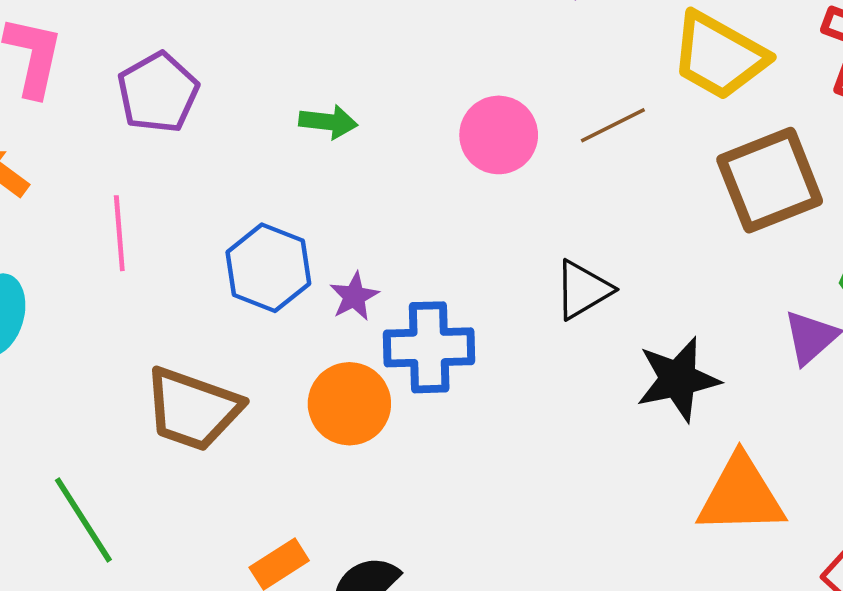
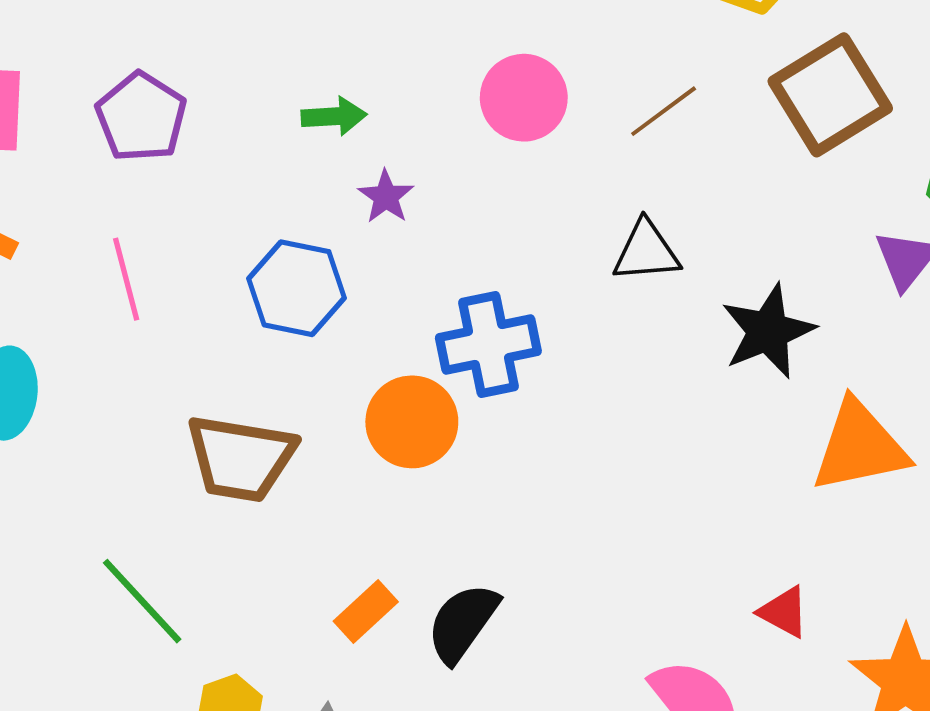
brown line: (613, 125) -> (664, 111), moved
black triangle: (583, 290) -> (646, 251), turned 36
purple star: (354, 296) -> (386, 197), moved

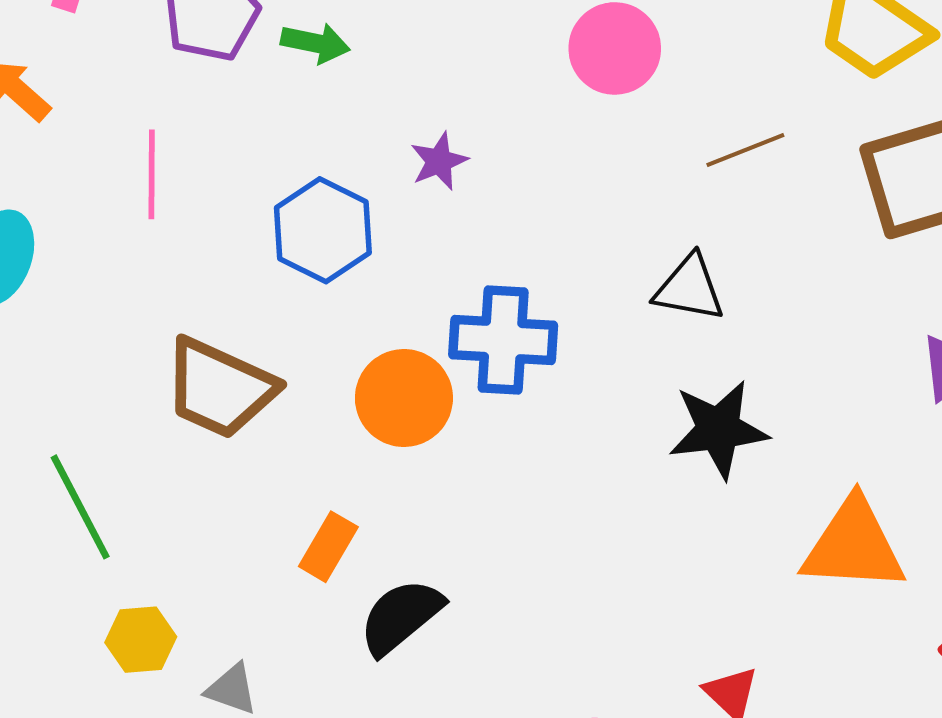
pink circle: (524, 98) -> (615, 48), moved
green arrow: (334, 116) -> (315, 43), moved
black star: (768, 331) -> (718, 429), moved
orange rectangle: (366, 612) -> (328, 547), moved, turned -32

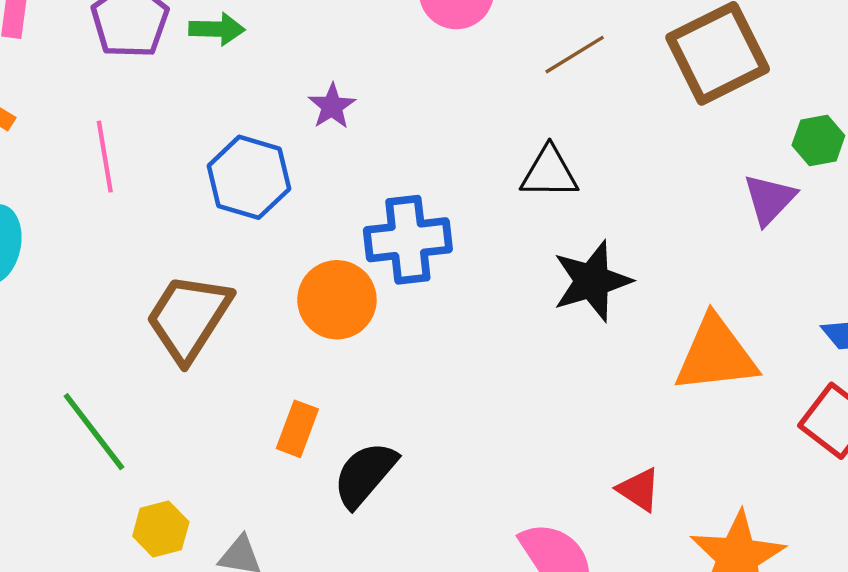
brown trapezoid: (220, 388) -> (189, 318), turned 108

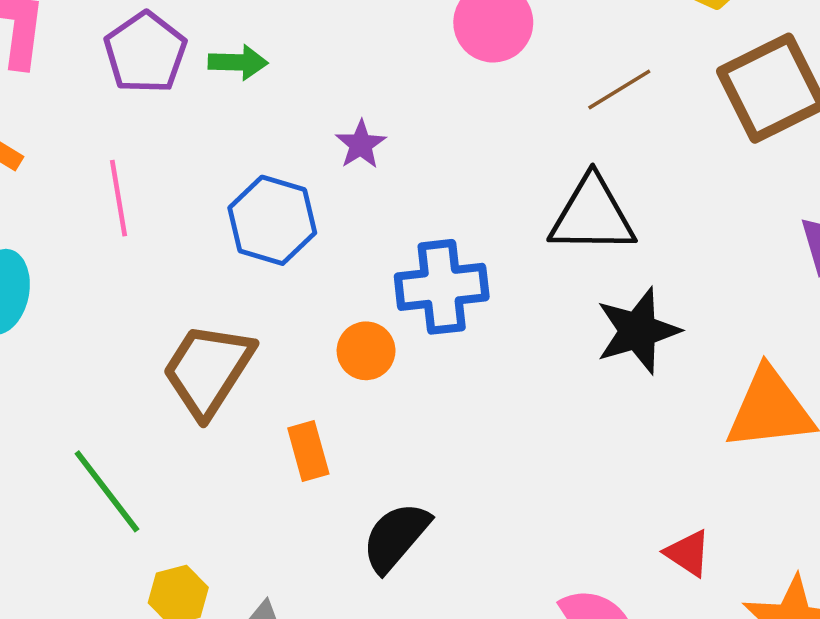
black triangle: (549, 172) -> (592, 215), size x1.4
orange circle: (337, 300) -> (366, 351), size x0.7
orange rectangle: (297, 429) -> (308, 451), moved, turned -36

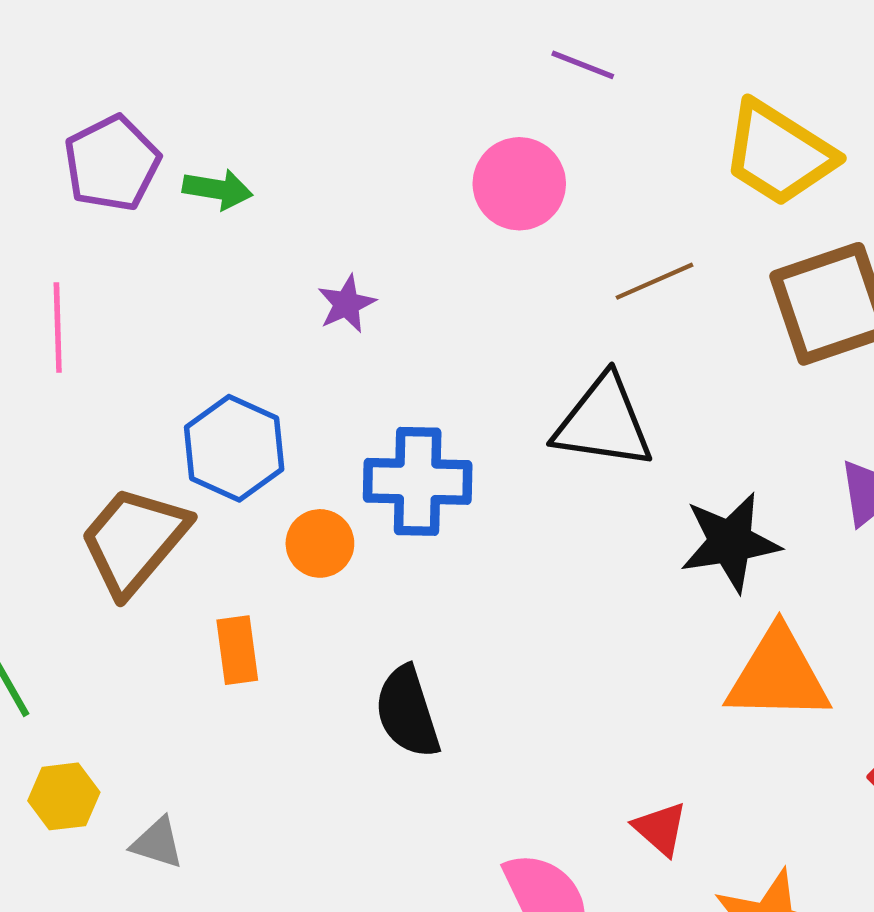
blue hexagon: (272, 220) -> (234, 448), moved
black star: (638, 331) -> (730, 542), moved
black semicircle: (396, 537) -> (407, 712), moved, turned -66

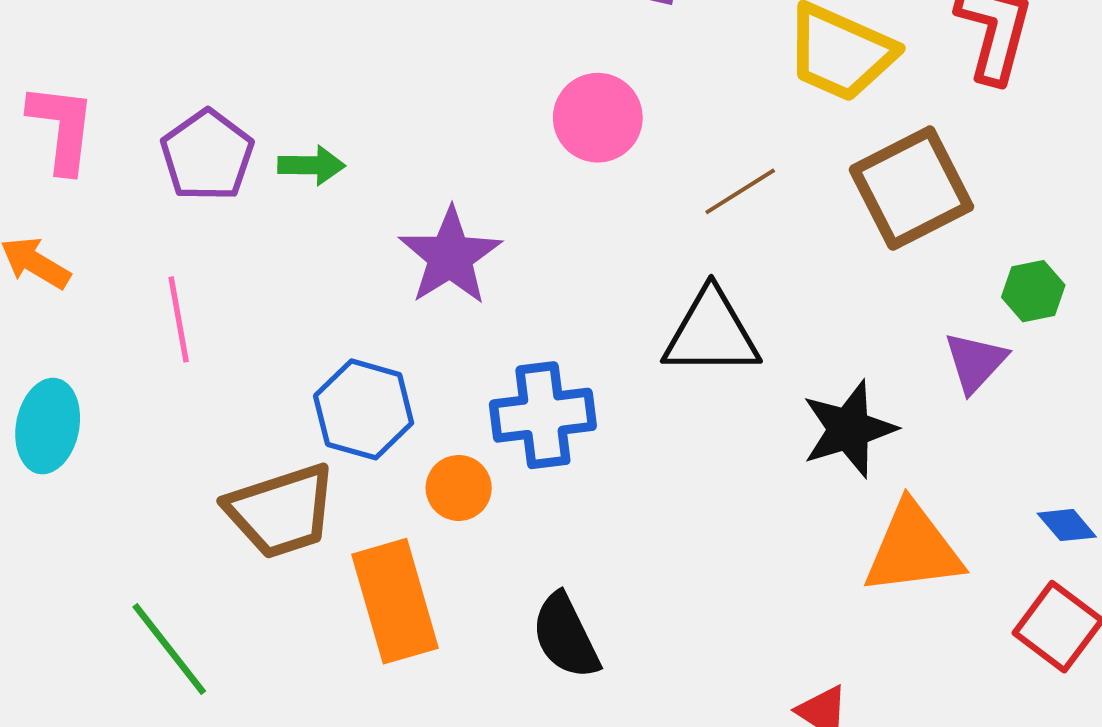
purple star: (347, 304) -> (450, 256), size x1.8
brown trapezoid: (134, 540) -> (281, 511), turned -140
orange rectangle: (237, 650) -> (395, 601), size x1.8

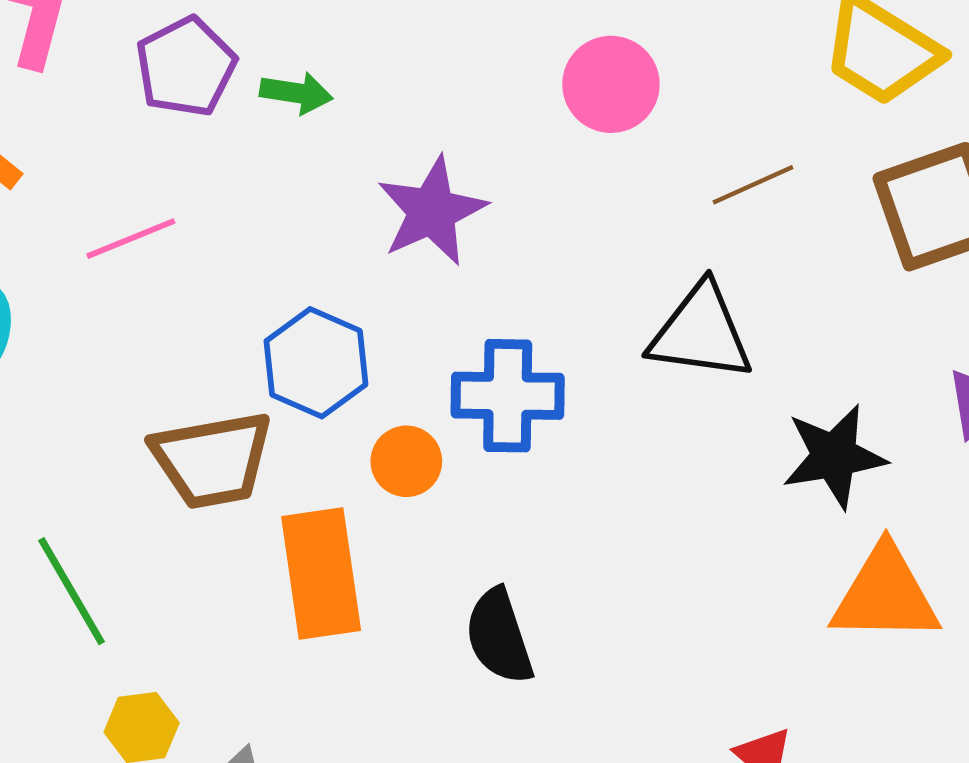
pink line: (179, 319) -> (131, 239), turned 70

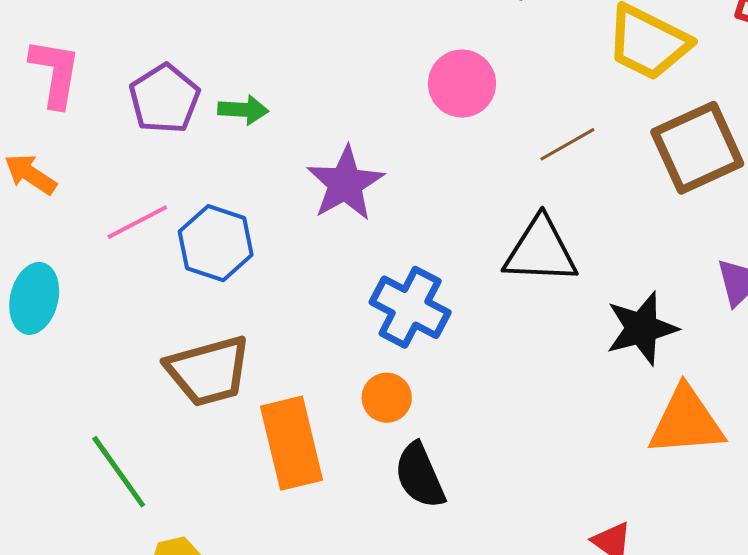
blue hexagon: (316, 363) -> (216, 243), moved
blue cross: (508, 396) -> (410, 307), turned 32
orange circle: (406, 461) -> (387, 398), moved

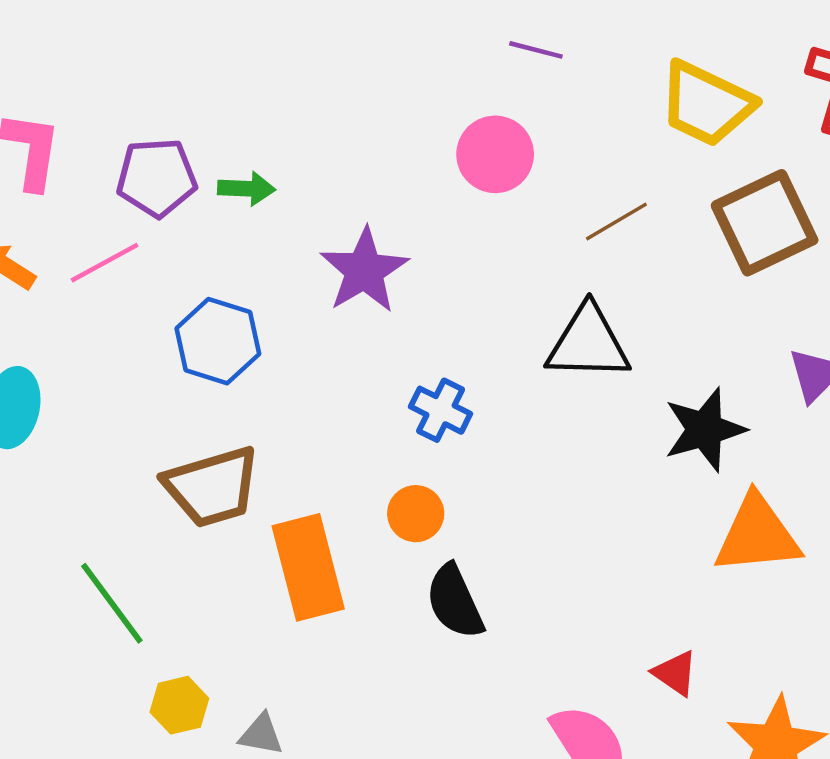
purple pentagon: (164, 99) -> (157, 178), turned 30
pink line: (137, 222) -> (105, 263), moved
blue cross: (410, 307) -> (441, 410), size x0.7

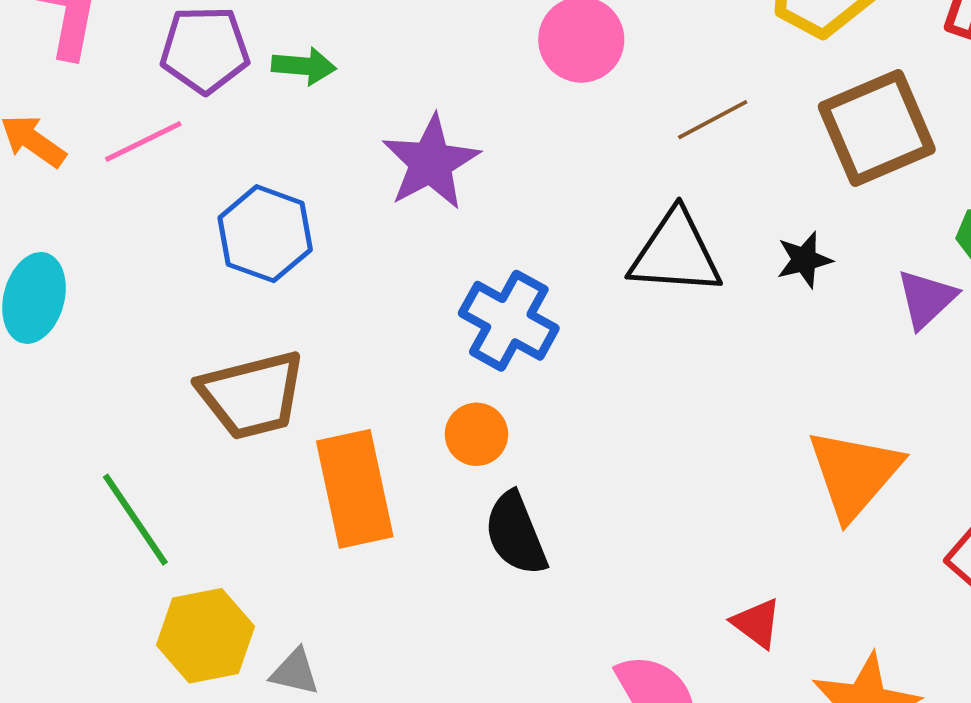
blue cross: (441, 410) -> (509, 321), size x1.4
black star: (705, 430) -> (804, 260), moved, size x0.6
orange triangle: (757, 535) -> (854, 474), turned -46
yellow hexagon: (179, 705) -> (205, 636), size x1.5

